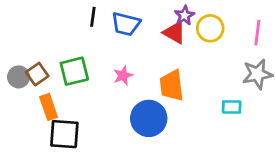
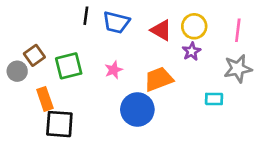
purple star: (184, 15) -> (192, 51), moved
brown square: (37, 74) -> (34, 55), moved
orange trapezoid: (172, 86) -> (159, 79), turned 76

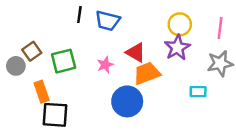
red triangle: (161, 30) -> (136, 52), moved
purple star: (192, 51) -> (177, 48), size x1.5

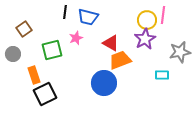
pink line: (220, 28) -> (163, 15), moved
brown square: (32, 51) -> (24, 29), moved
pink star: (105, 65) -> (76, 38), moved
black square: (55, 115) -> (45, 94), turned -30

